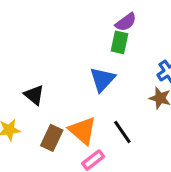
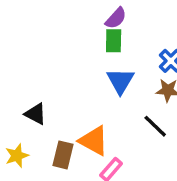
blue triangle: (102, 79) -> (120, 81), moved
black line: (122, 132) -> (155, 126), moved

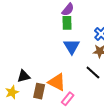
black triangle: (36, 114) -> (24, 76), moved, turned -40

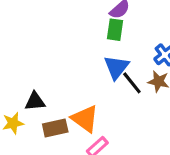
black line: (93, 72) -> (132, 83), moved
brown rectangle: (39, 91) -> (55, 128), turned 56

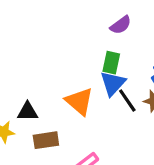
green rectangle: (115, 30) -> (111, 63), moved
orange triangle: (85, 119) -> (79, 101), moved

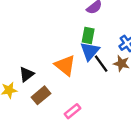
black triangle: (28, 112) -> (27, 74), turned -35
brown rectangle: (46, 140) -> (41, 95), turned -30

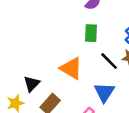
blue triangle: (90, 51) -> (104, 92), moved

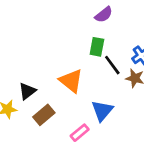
black line: (109, 61) -> (112, 65), moved

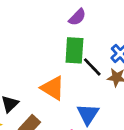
green rectangle: (97, 47) -> (74, 50), size x1.4

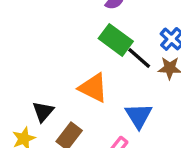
green rectangle: (74, 50) -> (116, 40), turned -52

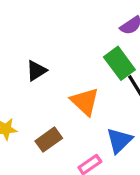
black triangle: (43, 112) -> (36, 71), moved

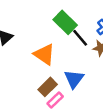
brown rectangle: (49, 140) -> (48, 87), moved

